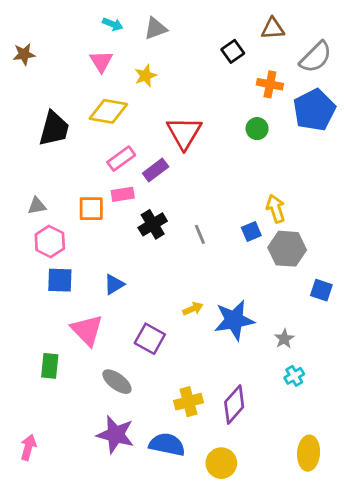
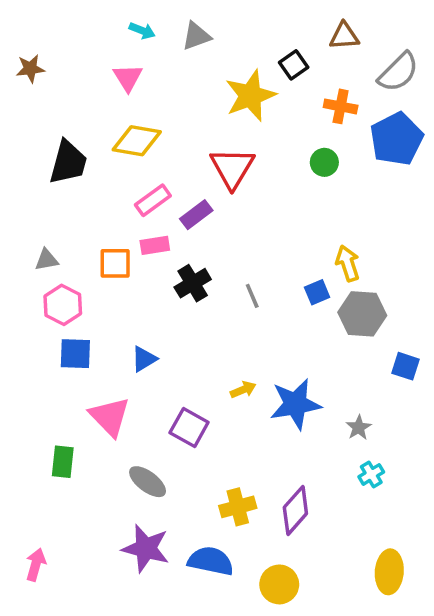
yellow star: (146, 76) -> (250, 96), moved, size x1.8

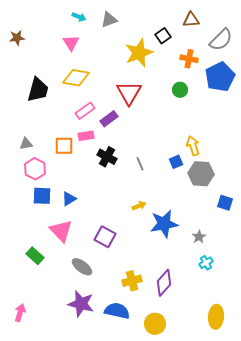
black cross: (193, 283) -> (107, 157), turned -30
blue triangle: (144, 359) -> (69, 199), moved
yellow arrow: (243, 390) -> (139, 206), moved
green rectangle: (63, 462) -> (35, 256), turned -54

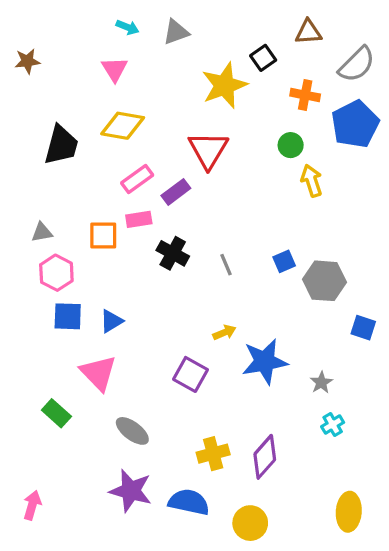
yellow arrow: (193, 146) -> (312, 181), moved
purple square: (105, 237) -> (190, 374), moved

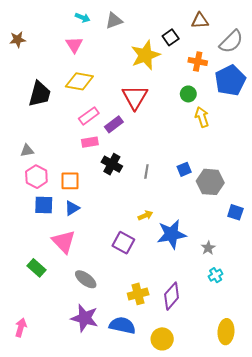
orange square: (103, 236) -> (70, 181), moved
gray line: (226, 265) -> (146, 171), turned 32

